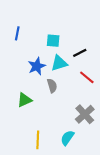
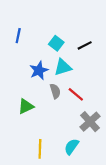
cyan square: (53, 41) -> (56, 43), turned 32
black line: (80, 53) -> (85, 45), moved
red line: (87, 77) -> (76, 94), moved

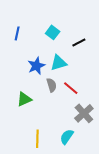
cyan square: (56, 43) -> (53, 32), moved

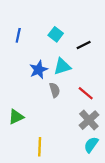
red line: (71, 88) -> (86, 93), moved
green triangle: (24, 99) -> (16, 117), moved
cyan semicircle: (67, 137) -> (91, 145), moved

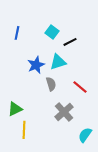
black line: (84, 45) -> (70, 42), moved
gray cross: (89, 120) -> (64, 112), moved
yellow line: (40, 147) -> (24, 130), moved

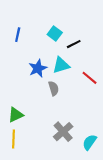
red line: (80, 87) -> (89, 78), moved
gray cross: (64, 112) -> (63, 132), moved
yellow line: (24, 130) -> (14, 139), moved

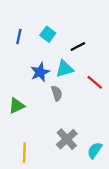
cyan square: (55, 34) -> (48, 34), moved
green triangle: (16, 115) -> (17, 106), moved
yellow line: (14, 139) -> (24, 153), moved

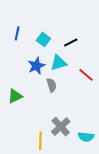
cyan square: (48, 34) -> (43, 39), moved
cyan semicircle: (95, 150) -> (86, 137), turned -119
yellow line: (24, 153) -> (40, 141), moved

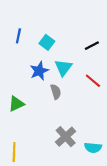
black line: (71, 42) -> (92, 46), moved
cyan triangle: (59, 63) -> (63, 68), turned -36
yellow line: (40, 141) -> (14, 152), moved

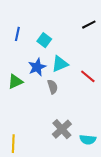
black line: (92, 46) -> (89, 25), moved
cyan triangle: (63, 68) -> (60, 64), turned 30
green triangle: (16, 104) -> (15, 82), moved

